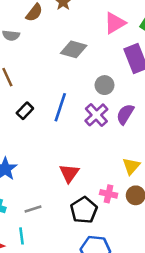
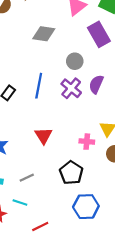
red triangle: (69, 173) -> (44, 136), moved
pink cross: (109, 194) -> (87, 142), moved
cyan line: (22, 236) -> (20, 202), turned -56

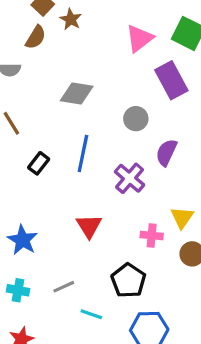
gray diamond: (44, 34) -> (77, 93), moved
purple cross: (71, 88) -> (130, 178), moved
cyan line: (20, 202) -> (91, 314), moved

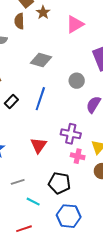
brown semicircle: (36, 37) -> (19, 21), turned 140
pink triangle: (139, 38) -> (75, 24), moved
purple cross: (130, 178) -> (71, 134), moved, turned -36
black pentagon: (128, 281) -> (59, 183), turned -30

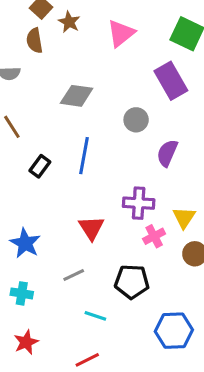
pink cross: (78, 156) -> (154, 236), turned -32
gray line: (18, 182) -> (74, 275), moved
blue hexagon: (69, 216) -> (174, 331), moved

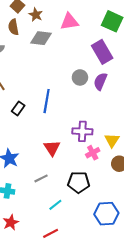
pink triangle: (121, 33) -> (69, 22), turned 30
gray diamond: (77, 96) -> (41, 38), moved
purple semicircle: (167, 153) -> (100, 81), moved
cyan line: (95, 316) -> (55, 205), turned -56

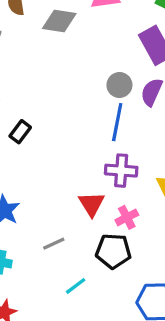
blue line: (47, 101) -> (117, 122), moved
red triangle: (52, 148) -> (92, 204), moved
pink cross: (93, 153) -> (127, 217), moved

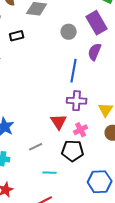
gray circle: (119, 85) -> (69, 32), moved
black rectangle: (20, 132) -> (17, 36), moved, turned 40
cyan line: (76, 286) -> (50, 173), turned 40

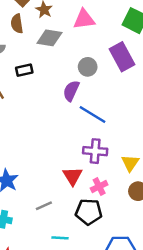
purple semicircle: (95, 52) -> (71, 91), moved
blue line: (74, 71) -> (92, 114), turned -70

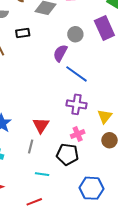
red triangle: (73, 176) -> (41, 125), moved
gray line: (44, 206) -> (31, 147), turned -56

